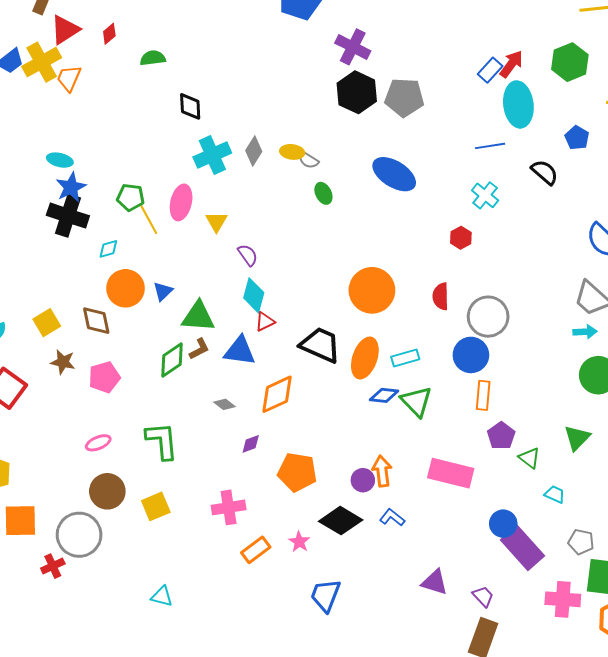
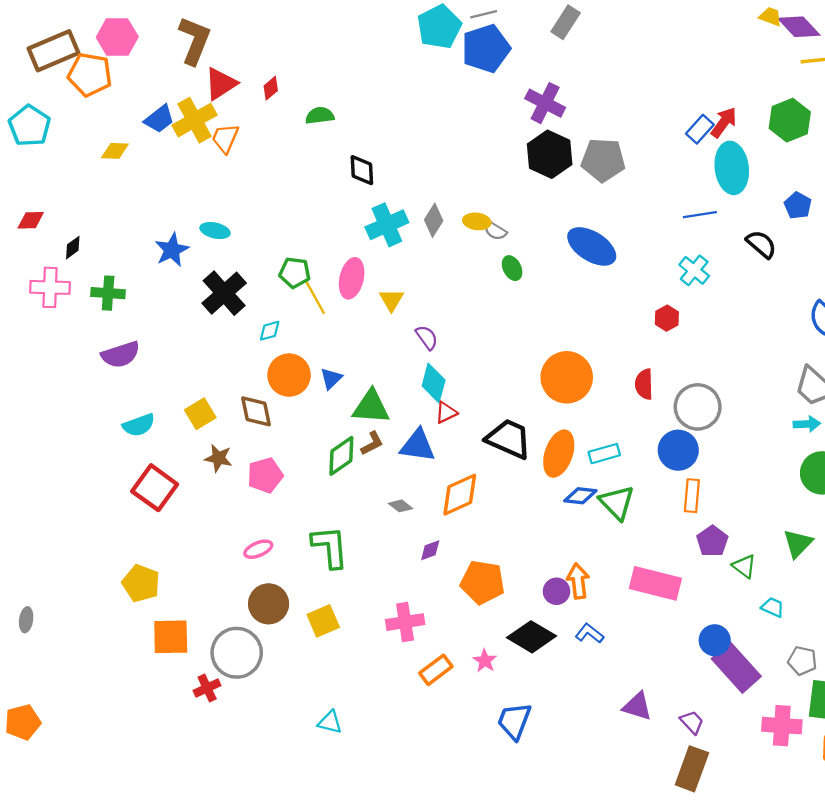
blue star: (71, 187) -> (172, 250), moved
black cross: (68, 216) -> (224, 293), turned 30

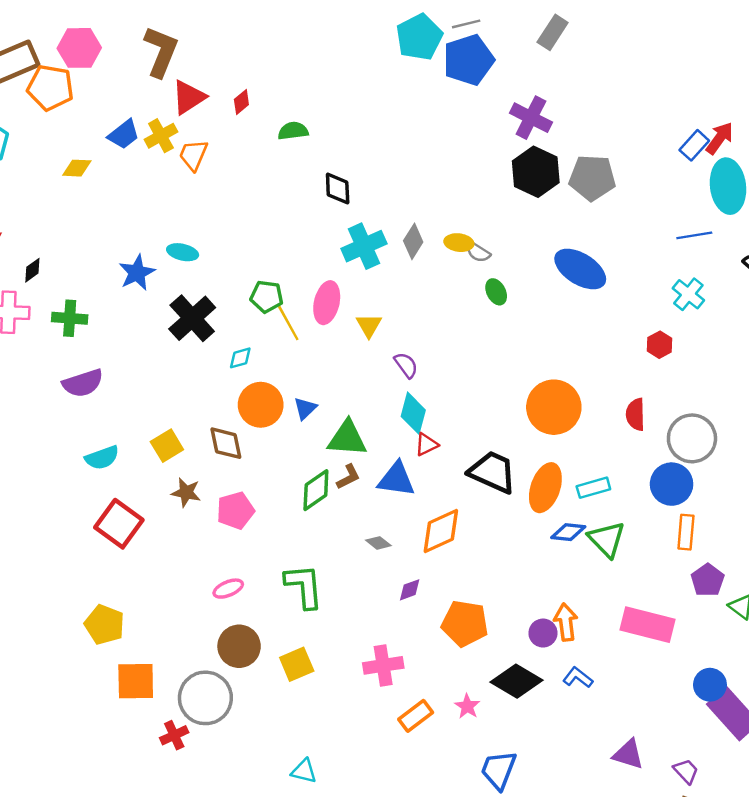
yellow cross: (195, 120) -> (161, 136), size x0.7

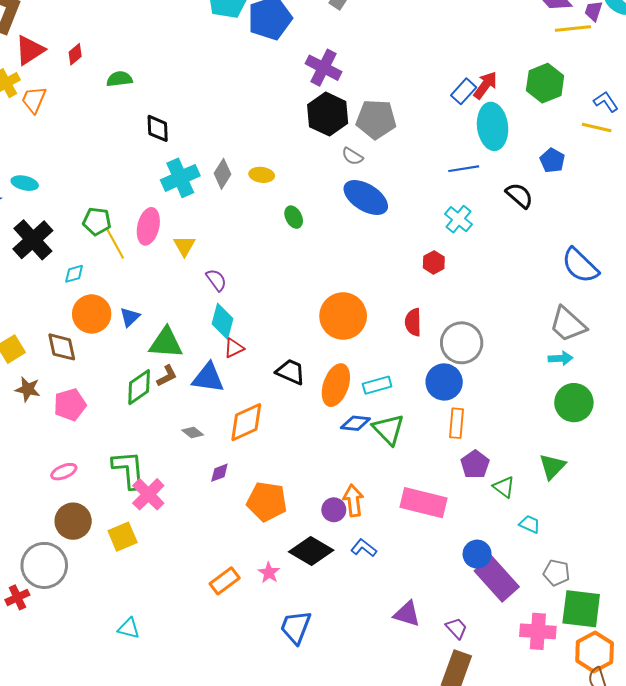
gray semicircle: (478, 252) -> (352, 156), moved
black trapezoid: (493, 472) -> (291, 372), size x0.7
pink cross: (383, 665) -> (148, 494), moved, turned -36

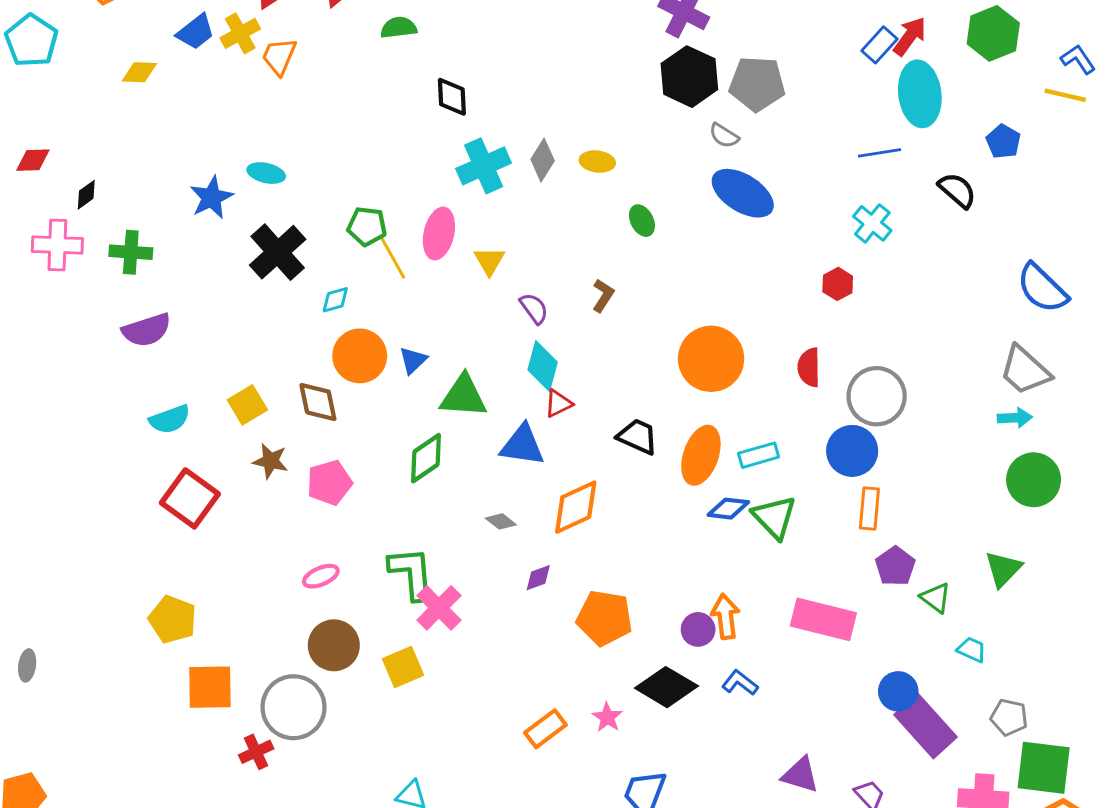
brown L-shape: (167, 376) -> (603, 295), moved, turned -30

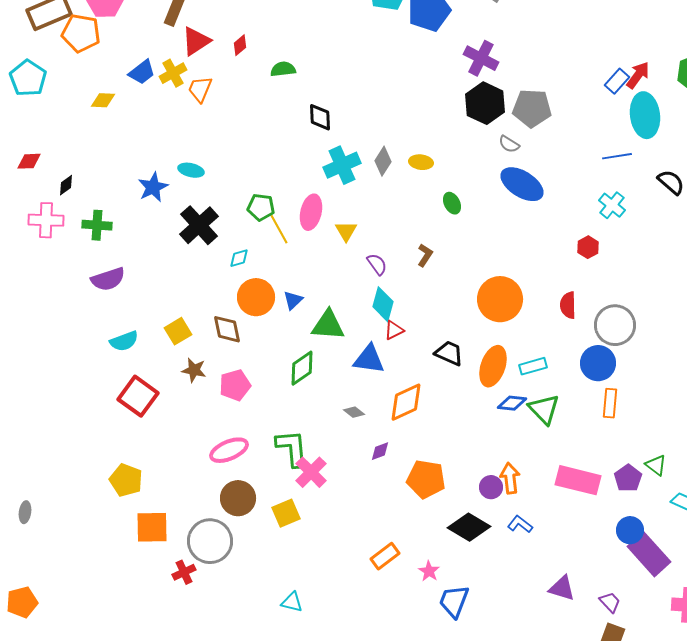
purple pentagon: (895, 566) -> (628, 478), moved
pink ellipse: (321, 576) -> (229, 450), size x1.5
pink star: (607, 717) -> (429, 571), moved

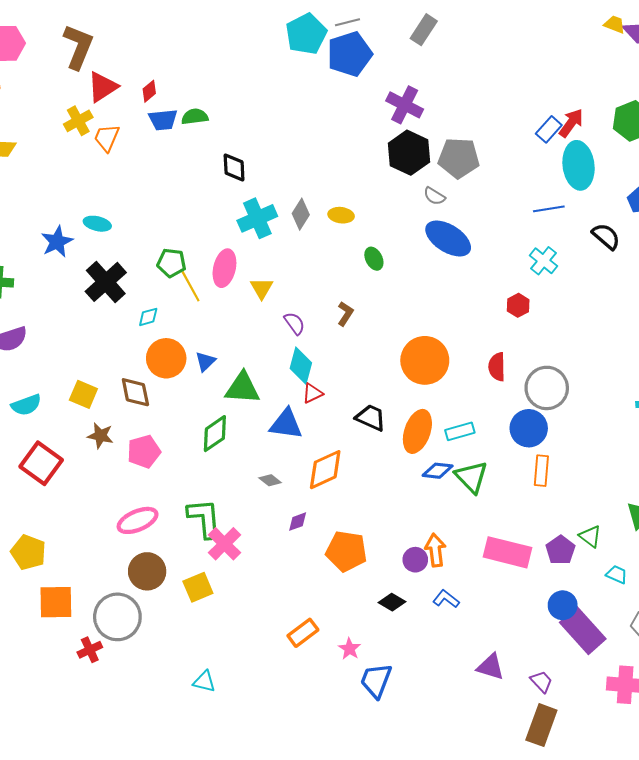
blue trapezoid: (142, 72) -> (163, 120), moved, turned 32
yellow square: (178, 331) -> (83, 394), turned -36
black diamond: (469, 527) -> (392, 602), size x0.6

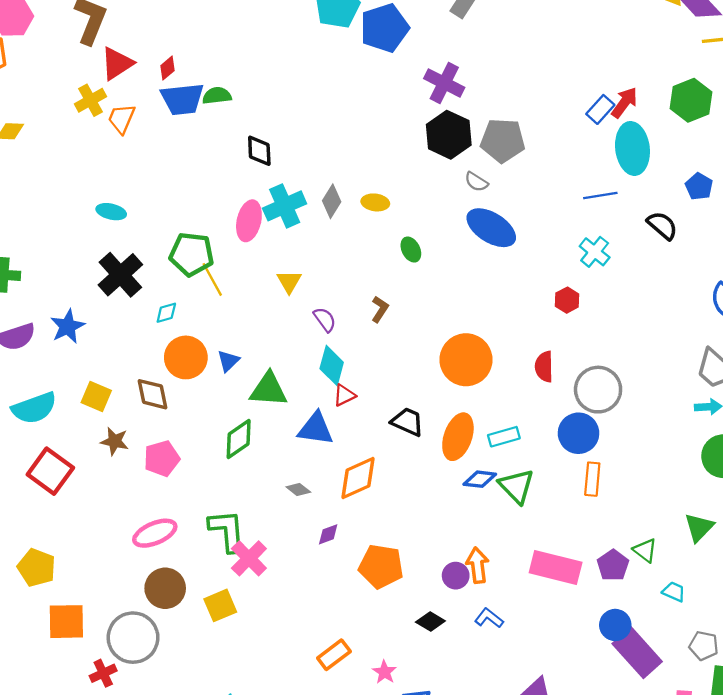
blue trapezoid: (163, 120) -> (182, 99), size x1.4
blue star: (57, 242) -> (68, 326), moved
green pentagon: (171, 263) -> (192, 254), size x1.4
pink ellipse: (224, 268) -> (249, 221), moved
cyan semicircle: (26, 405) -> (34, 408), size x1.4

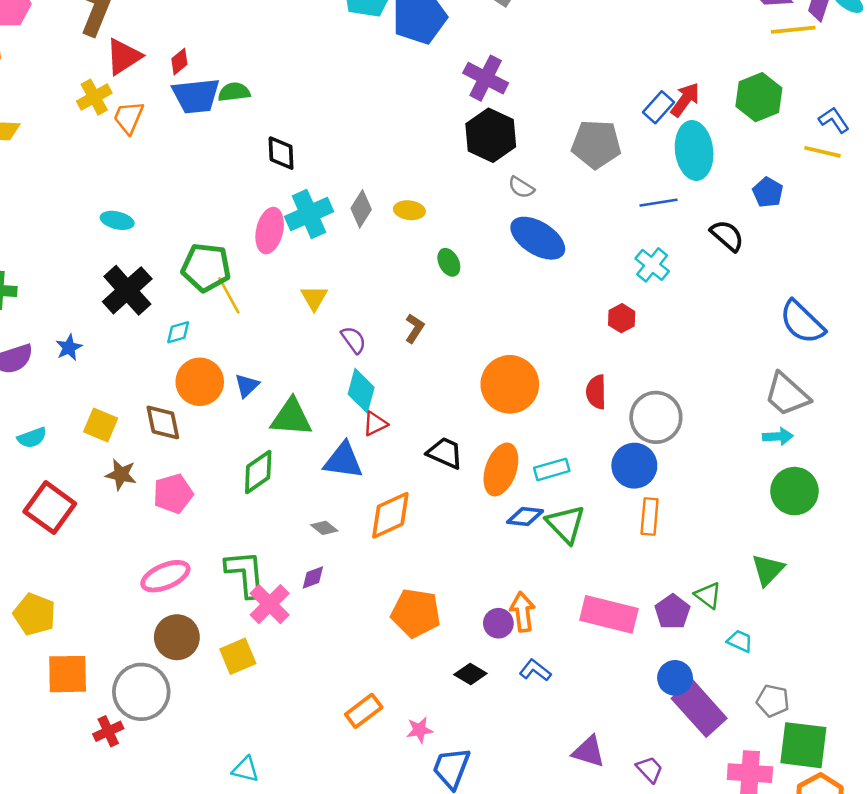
gray pentagon: (503, 140) -> (596, 144), moved
blue star: (68, 326) -> (69, 347), size x0.7
cyan semicircle: (34, 408) -> (32, 438), size x0.6
purple diamond: (328, 534) -> (313, 577), moved
pink star: (384, 672) -> (420, 730), turned 30

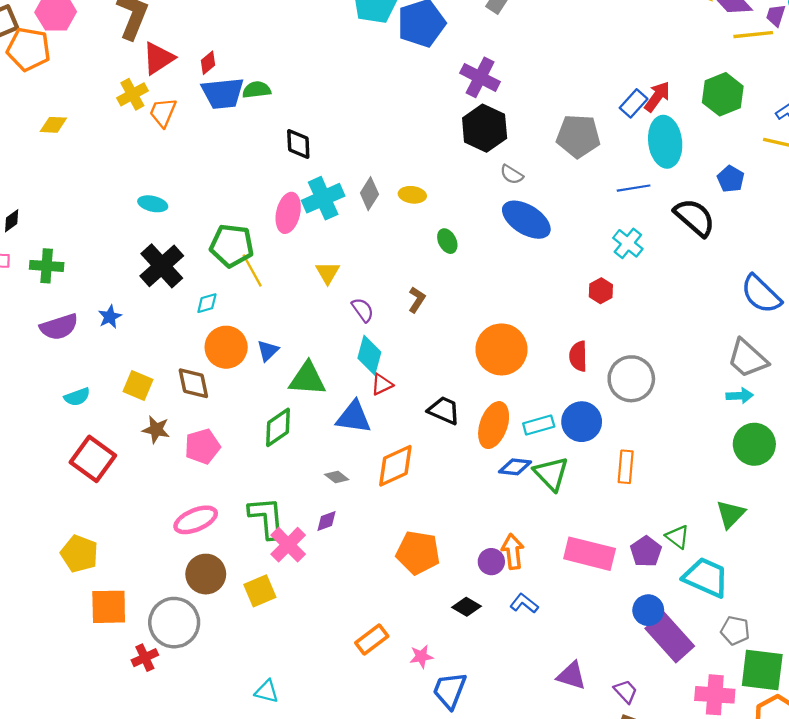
black semicircle: (727, 236) -> (694, 217), size x1.4
blue circle: (634, 466) -> (582, 422), moved
cyan trapezoid: (740, 641) -> (706, 577), size x2.0

